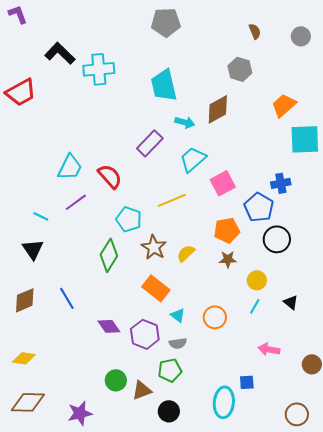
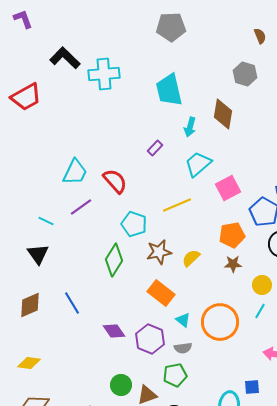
brown diamond: (218, 109) -> (223, 114), turned -52
cyan arrow: (185, 122) -> (190, 127), turned 90
purple rectangle: (150, 143) -> (155, 148), size x0.6
brown star: (154, 247) -> (159, 252), turned 30
orange circle: (215, 317) -> (220, 322), size x1.6

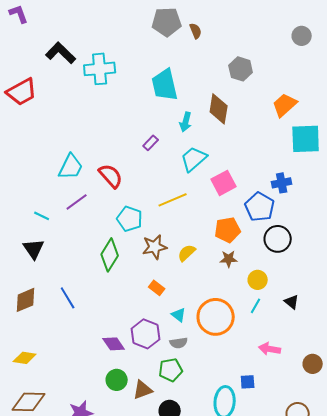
brown semicircle: (260, 36) -> (196, 31), moved
orange rectangle: (161, 293) -> (157, 288), size x0.6
purple diamond: (114, 331) -> (114, 344), moved

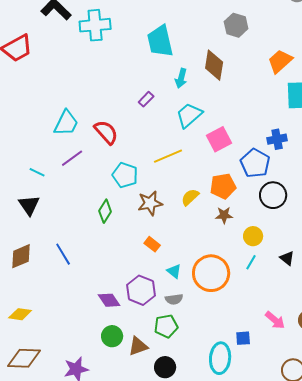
yellow semicircle: (187, 253) -> (190, 197), moved
green diamond: (110, 255) -> (105, 211), size x0.7
pink arrow: (270, 349) -> (275, 320), moved, turned -150

